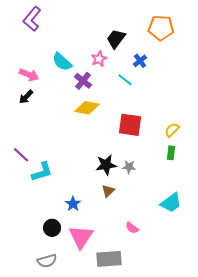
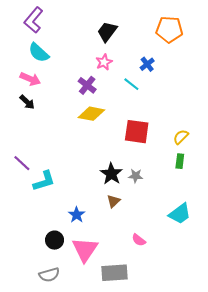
black trapezoid: (116, 39) -> (107, 32), moved
cyan semicircle: (62, 62) -> (39, 53), moved
black arrow: (26, 97) -> (27, 102), turned -91
black star: (106, 165) -> (111, 174), turned -30

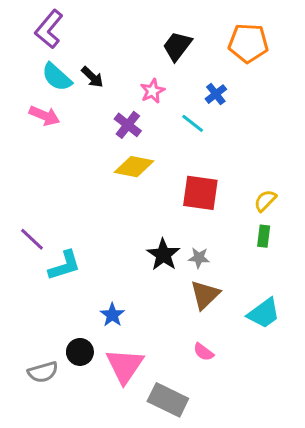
black trapezoid: (107, 32) -> (177, 46), moved
black arrow: (27, 102) -> (92, 77), moved
brown triangle: (113, 201) -> (205, 295), moved, size x1.5
gray rectangle: (115, 273) -> (168, 400), turned 30
gray semicircle: (49, 275) -> (43, 372), moved

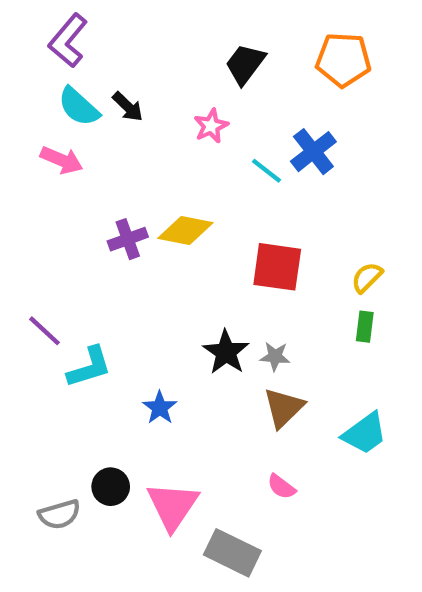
blue cross: (216, 94) -> (313, 152), moved, size x1.5
purple cross: (128, 125) -> (128, 239), moved, turned 32
blue star: (112, 315) -> (160, 408), moved

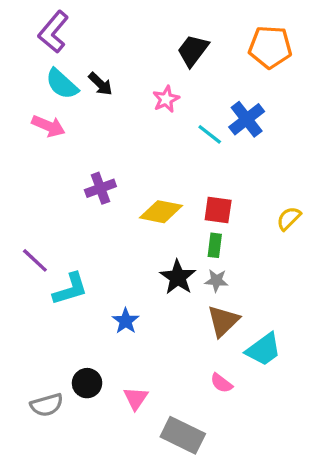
yellow diamond: (185, 231) -> (161, 212), moved
red square: (277, 267) -> (218, 210), size x0.7
green rectangle: (365, 327) -> (215, 245), moved
cyan trapezoid: (365, 433) -> (263, 349), moved
pink triangle: (173, 506) -> (136, 398), size x0.6

